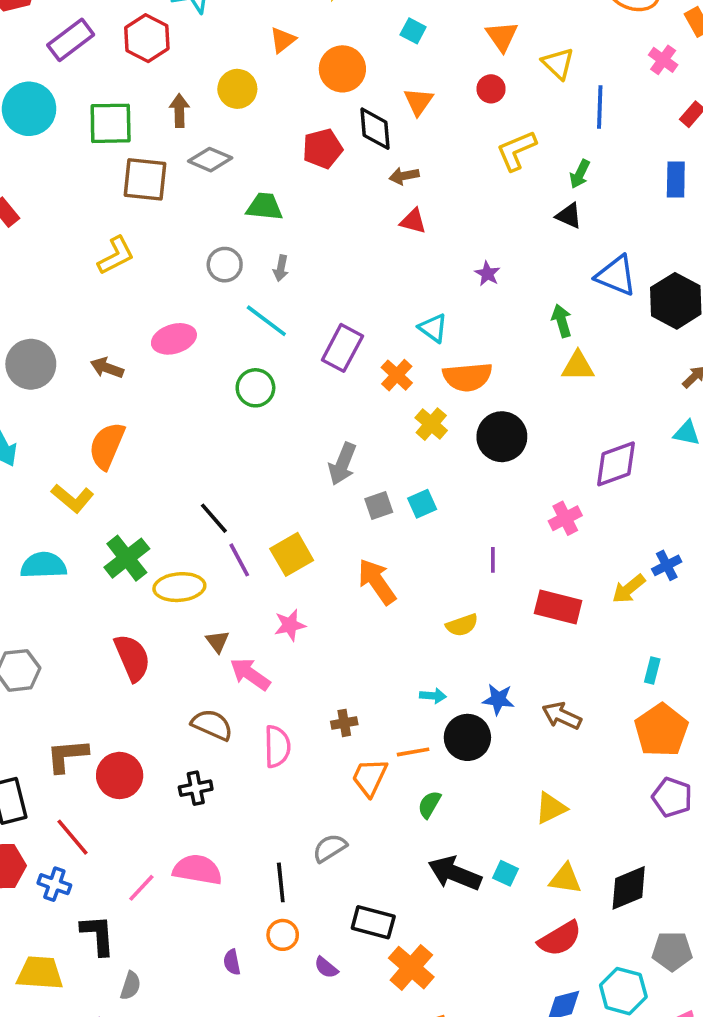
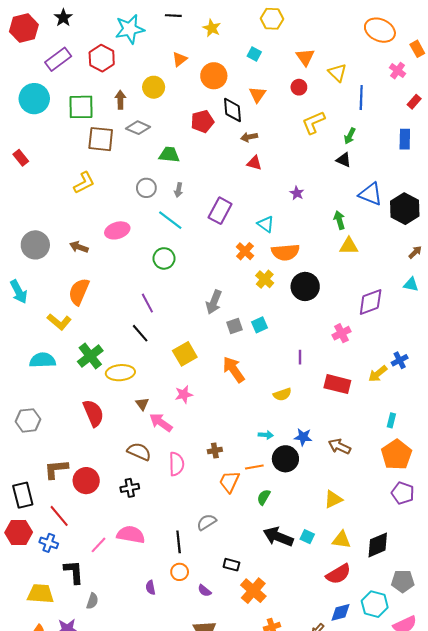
purple rectangle: (342, 348) -> (220, 211), moved
purple line: (239, 560) -> (147, 303), moved
black rectangle: (373, 922) -> (231, 565), size x0.7

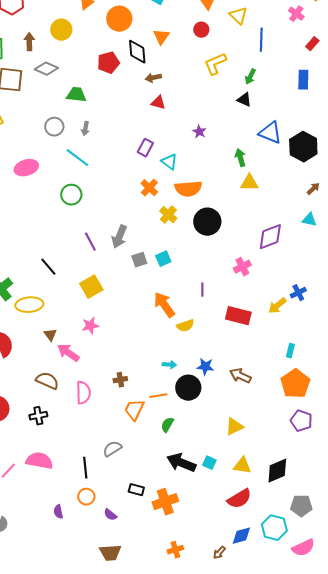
purple rectangle: (220, 211) -> (145, 148), moved, size x0.7
purple line: (147, 303) -> (90, 242), moved
orange arrow: (234, 370) -> (164, 305), moved
orange cross: (253, 591) -> (165, 502), moved, turned 30

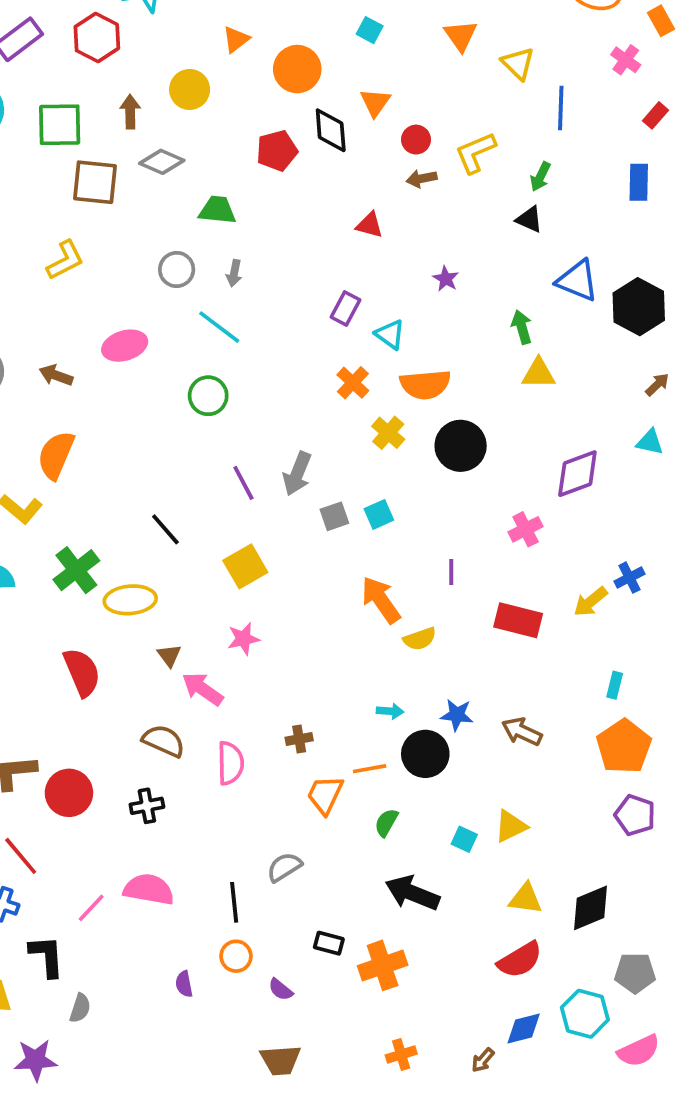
red circle: (201, 30) -> (416, 140), moved
brown arrow: (153, 78) -> (422, 179), moved
cyan square: (209, 463) -> (464, 839), moved

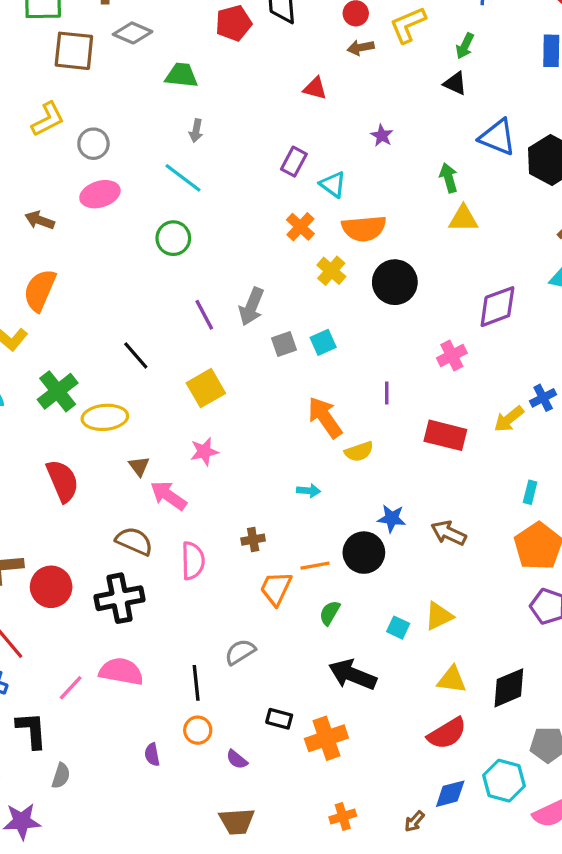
gray circle: (177, 269) -> (93, 144), moved
cyan arrow: (390, 711) -> (308, 491), moved
black cross: (147, 806) -> (120, 598), size x1.6

